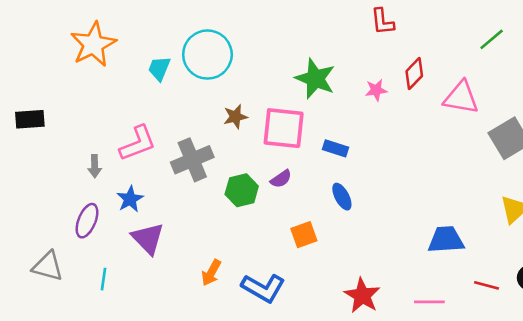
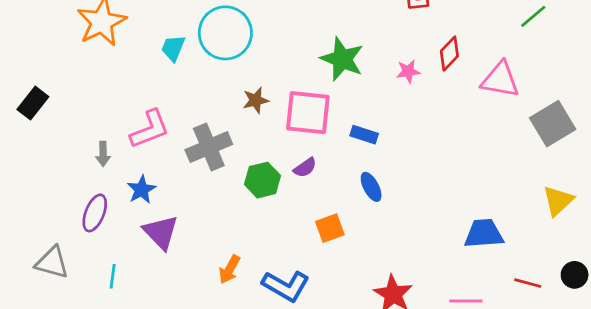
black rectangle: (30, 119) -> (33, 103), turned -48

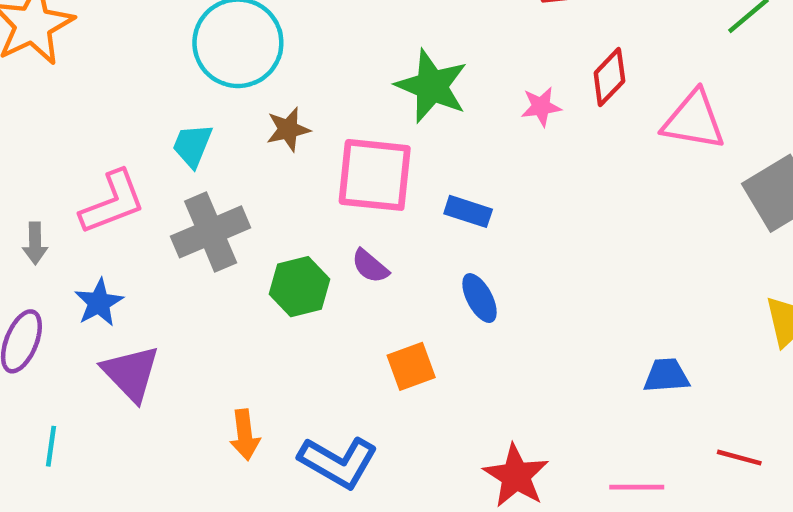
cyan trapezoid: (173, 48) -> (192, 145), moved
brown star: (256, 100) -> (288, 129), moved
purple semicircle: (305, 168) -> (370, 266), turned 75
blue trapezoid: (484, 234) -> (666, 376), size x0.7
orange arrow: (229, 269) -> (245, 435), turned -36

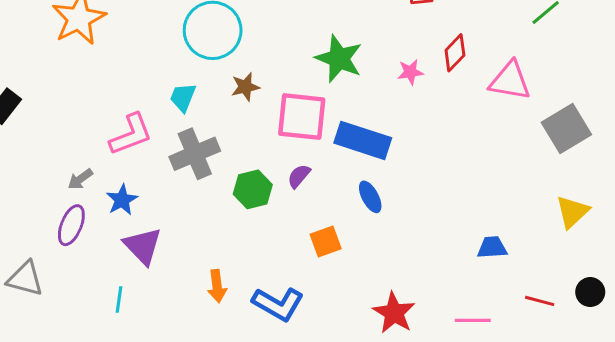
blue rectangle: (468, 211) -> (363, 140), size x1.8
gray arrow: (35, 243) -> (80, 179), moved, turned 55
purple semicircle: (370, 266) -> (299, 176), turned 90
cyan line: (51, 446) -> (119, 299), moved

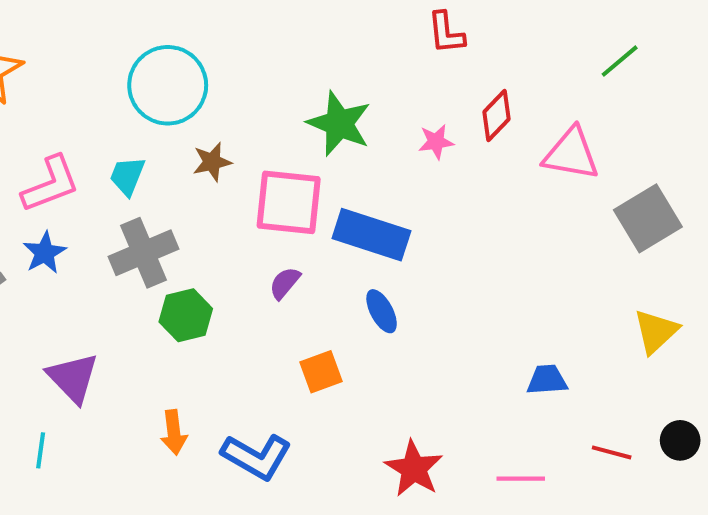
pink L-shape: (131, 134) -> (51, 184), moved
green hexagon: (253, 189) -> (186, 315), moved
blue star: (122, 200) -> (45, 253), moved

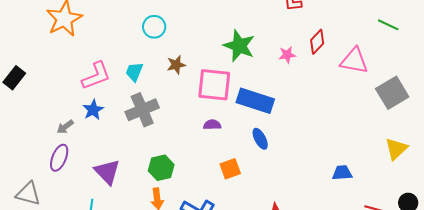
green line: (620, 61) -> (388, 25), moved, turned 65
cyan circle: (168, 85) -> (154, 27), size x0.6
purple semicircle: (285, 283) -> (212, 125), turned 48
green hexagon: (186, 315) -> (161, 168), moved

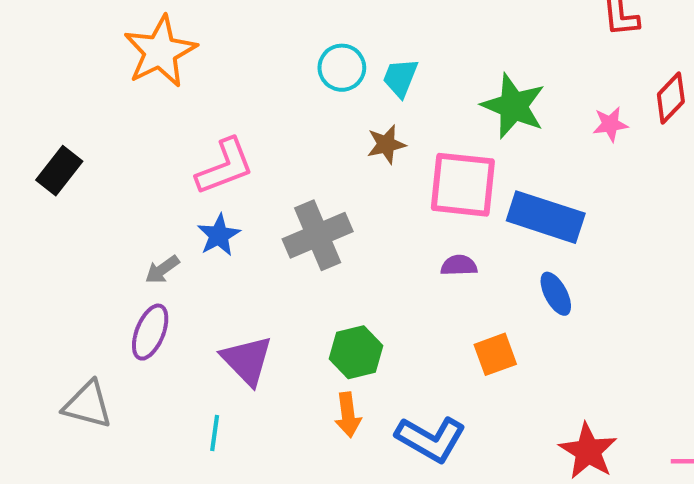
cyan trapezoid: (134, 72) -> (400, 78), moved

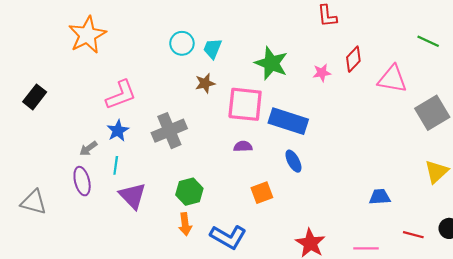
purple ellipse: (150, 332) -> (82, 181), turned -36
gray triangle: (88, 405) -> (34, 202), moved
cyan line: (215, 433) -> (116, 165), moved

